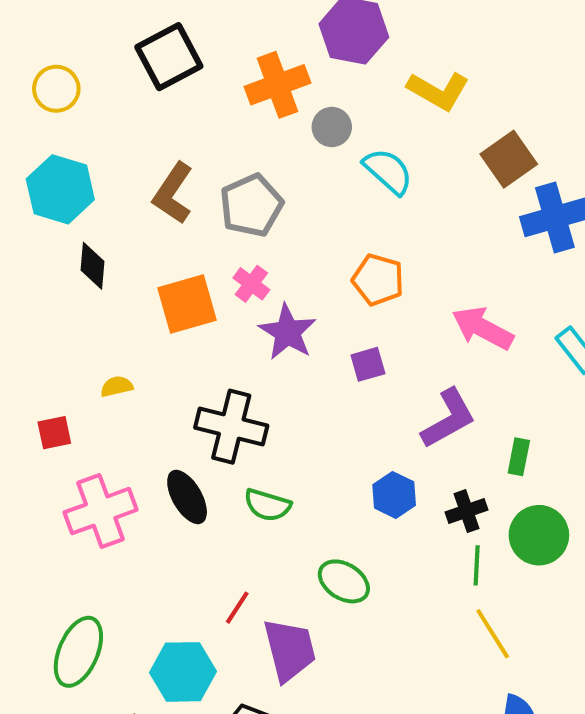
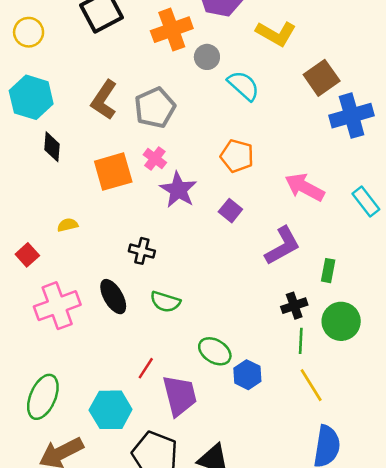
purple square: (368, 364) -> (230, 211), turned -35
black cross: (231, 427) -> (142, 251), size x0.6
red square: (54, 433) -> (27, 255), turned -30
blue hexagon: (394, 495) -> (247, 375), moved

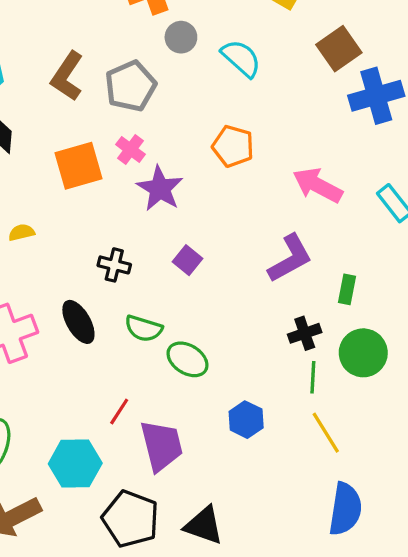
gray circle: (207, 57) -> (181, 37), moved
purple square: (230, 211) -> (187, 260), moved
green ellipse: (215, 351) -> (187, 359), moved

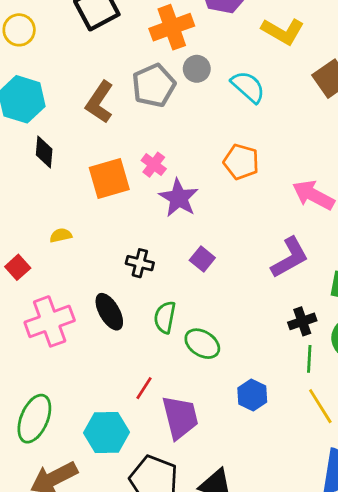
gray pentagon: (131, 86) -> (154, 85), moved
green semicircle: (144, 328) -> (165, 317), turned 84

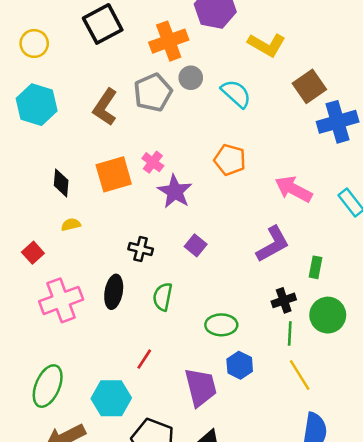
black diamond: (44, 152) -> (61, 183), moved
black ellipse: (109, 312) -> (114, 292), turned 40
green ellipse: (202, 344) -> (221, 325), moved, turned -32
purple trapezoid: (180, 417) -> (201, 387), moved

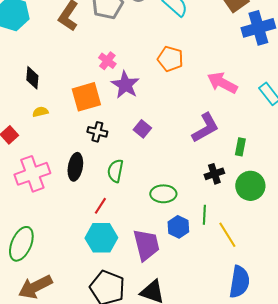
orange square: (114, 174) -> (86, 97), moved
green line: (290, 333) -> (204, 215), moved
red line: (144, 359) -> (100, 206), moved
cyan hexagon: (111, 398) -> (101, 238), moved

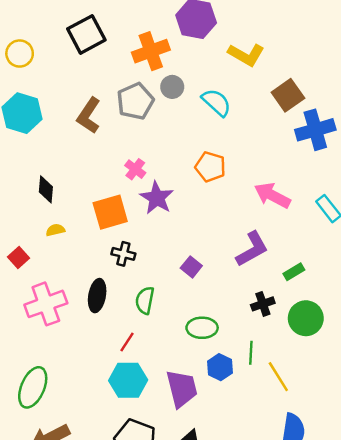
purple square: (142, 129) -> (191, 267), moved
green rectangle: (240, 147) -> (294, 272), turned 48

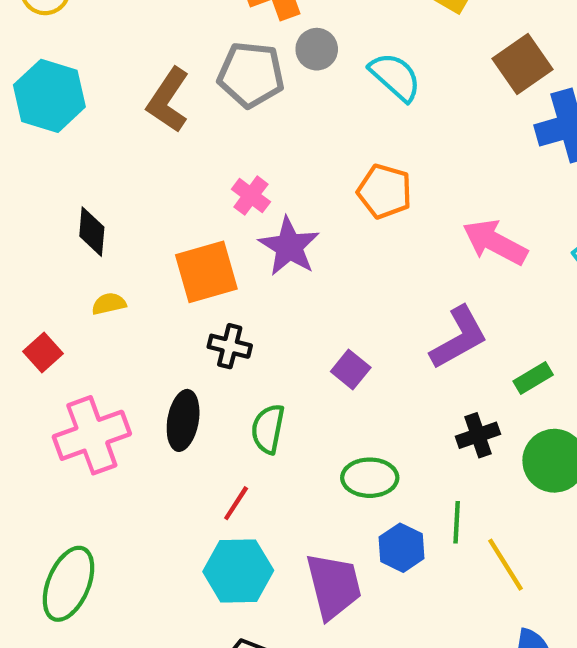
gray pentagon: (135, 101) -> (251, 75), turned 30

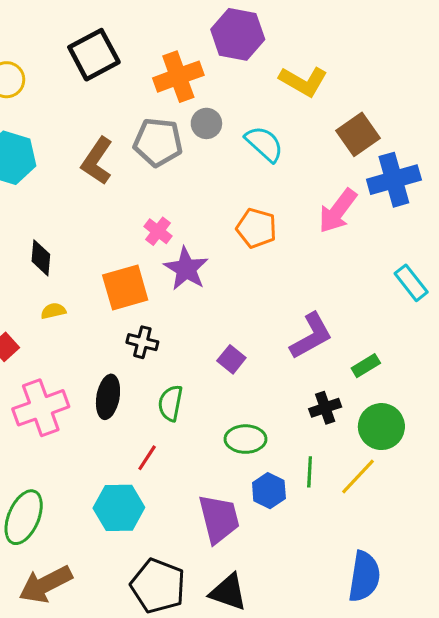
pink arrow: (495, 242) -> (338, 211), moved, turned -81
yellow line: (506, 565) -> (358, 477), moved, turned 75
cyan hexagon: (238, 571) -> (119, 508), moved

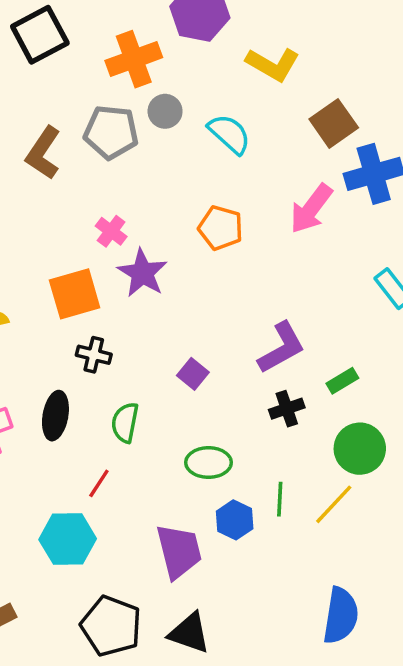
black cross: (325, 408) -> (287, 409), moved

